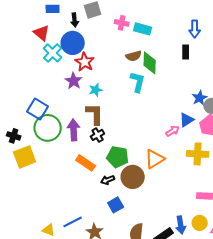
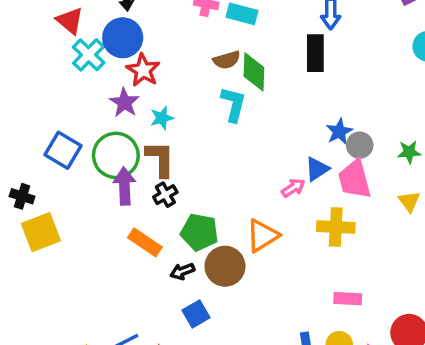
black rectangle: (186, 52) -> (315, 53), size x1.5
green circle: (48, 128) -> (116, 155), moved

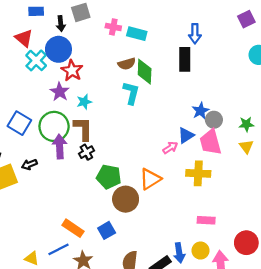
yellow triangle: (409, 201) -> (246, 147), moved
orange rectangle: (145, 242) -> (73, 228), moved
black arrow: (182, 271) -> (29, 164), moved

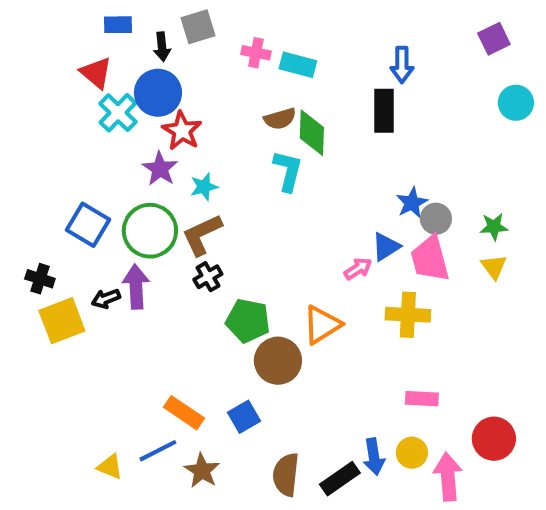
brown L-shape: (83, 129) -> (202, 235), turned -115
purple arrow: (60, 147) -> (136, 287), moved

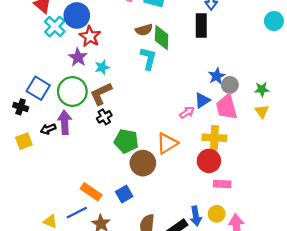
black cross: (40, 279) -> (21, 107), moved
yellow square: (62, 321) -> (24, 141), size x0.7
red circle: (494, 439) -> (209, 161), moved

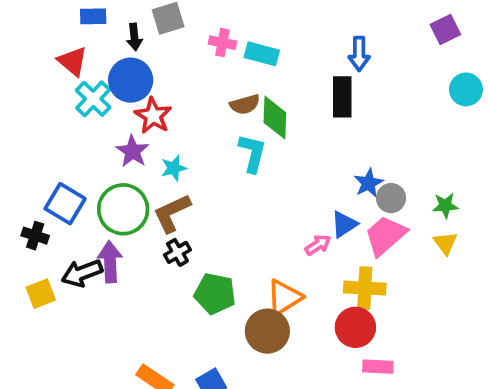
pink trapezoid: (227, 107) -> (385, 236), turned 64
black arrow: (48, 129) -> (82, 273), size x1.5
brown circle: (143, 163) -> (267, 331), moved

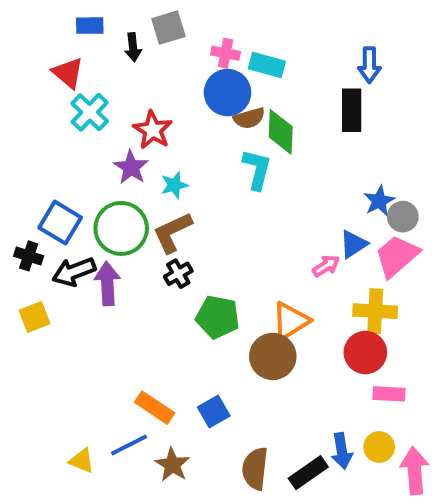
blue circle: (131, 80) -> (227, 93), moved
black arrow: (82, 273) -> (74, 272), moved

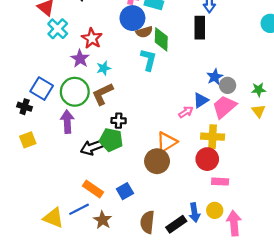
black arrow: (74, 272) -> (92, 147), moved
black cross: (178, 274) -> (119, 121), moved, turned 32
green pentagon: (218, 317) -> (111, 140), moved
yellow triangle: (82, 461) -> (53, 218), size x1.5

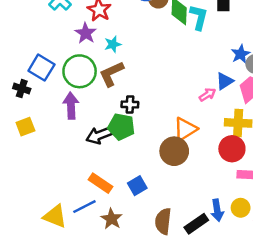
cyan L-shape: (148, 60) -> (199, 17), moved

